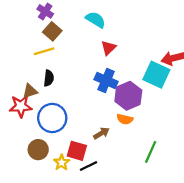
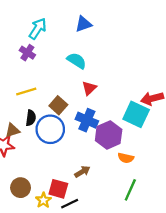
brown square: (52, 31) -> (58, 105), moved
blue circle: (52, 118) -> (50, 129), moved
orange semicircle: (125, 119) -> (126, 158), moved

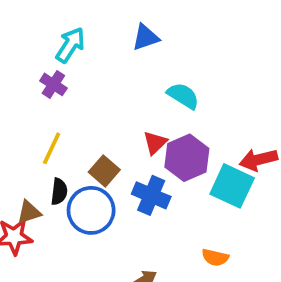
cyan semicircle: (77, 61) -> (183, 96), moved
yellow line: (26, 92) -> (52, 148), turned -48
purple hexagon: (109, 135) -> (187, 158), moved

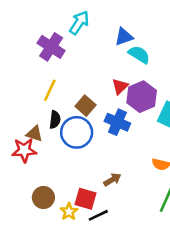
blue triangle: (146, 37) -> (124, 37), moved
cyan arrow: (70, 45) -> (79, 23), moved
purple cross: (53, 84) -> (51, 47), size x1.5
brown triangle: (29, 212) -> (34, 134), turned 36

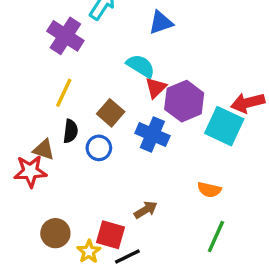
cyan semicircle: (139, 55) -> (141, 66), moved
blue circle: (77, 132) -> (99, 148), size x0.6

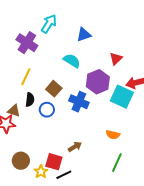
red triangle: (156, 88) -> (116, 59), moved

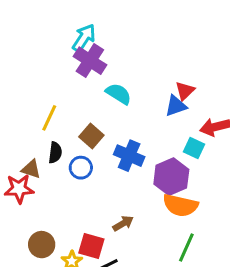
blue triangle: (84, 35) -> (176, 106), moved
purple cross: (27, 43) -> (90, 61), moved
purple hexagon: (98, 82) -> (171, 177), moved
cyan square: (122, 97) -> (194, 148), size x0.6
orange semicircle: (113, 135) -> (180, 205), size x1.6

